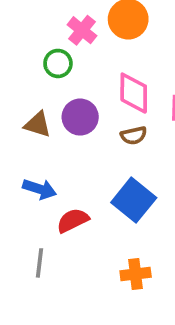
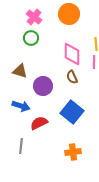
pink cross: (82, 30) -> (34, 17), moved
purple circle: (80, 117) -> (43, 86), moved
brown semicircle: (134, 135) -> (72, 77), turned 80

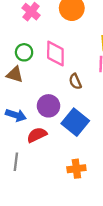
green circle: (31, 38) -> (24, 52), moved
pink diamond: (72, 54) -> (55, 54), moved
purple circle: (43, 86) -> (48, 106), moved

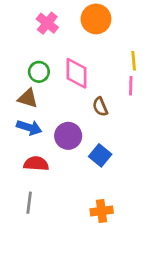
blue arrow: (16, 115) -> (29, 127), moved
blue square: (75, 122) -> (100, 155), size x0.7
red semicircle: (37, 135) -> (36, 164), moved, turned 30

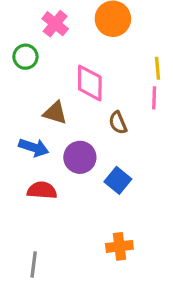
green circle: (39, 72) -> (25, 57), moved
brown triangle: (28, 98) -> (55, 113), moved
gray line: (29, 203) -> (34, 265), moved

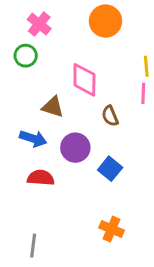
pink cross: (55, 24) -> (39, 24), moved
orange cross: (119, 246) -> (112, 229), turned 30

